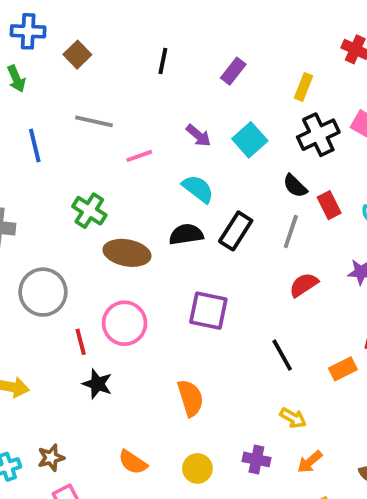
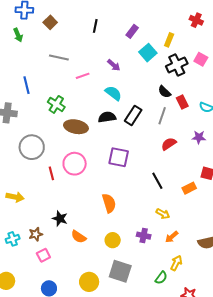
cyan square: (250, 140) -> (148, 53), moved
blue line: (35, 146) -> (26, 85), moved
black star: (97, 384) -> (60, 219), moved

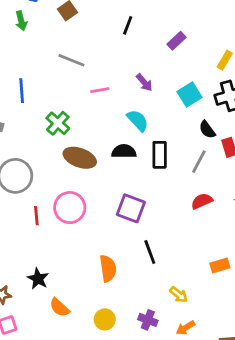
cyan square: (148, 53) -> (190, 95), moved
black rectangle: (133, 115) -> (160, 155), turned -42
black line: (157, 181) -> (150, 252), moved

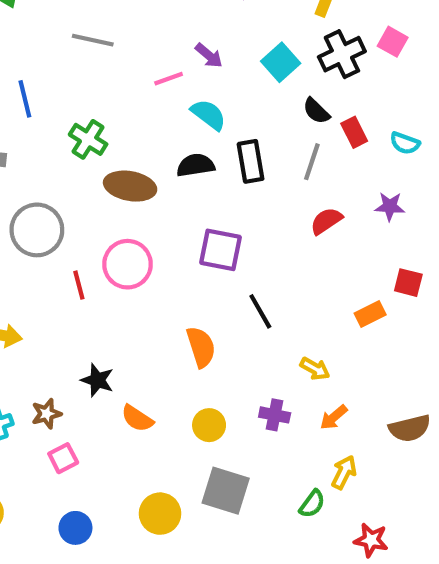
pink line: (100, 90) -> (169, 79), moved

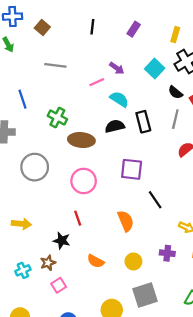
red line: (79, 285) -> (78, 218), moved
black star: (97, 380) -> (62, 241), moved
gray square: (226, 491) -> (145, 295), turned -30

